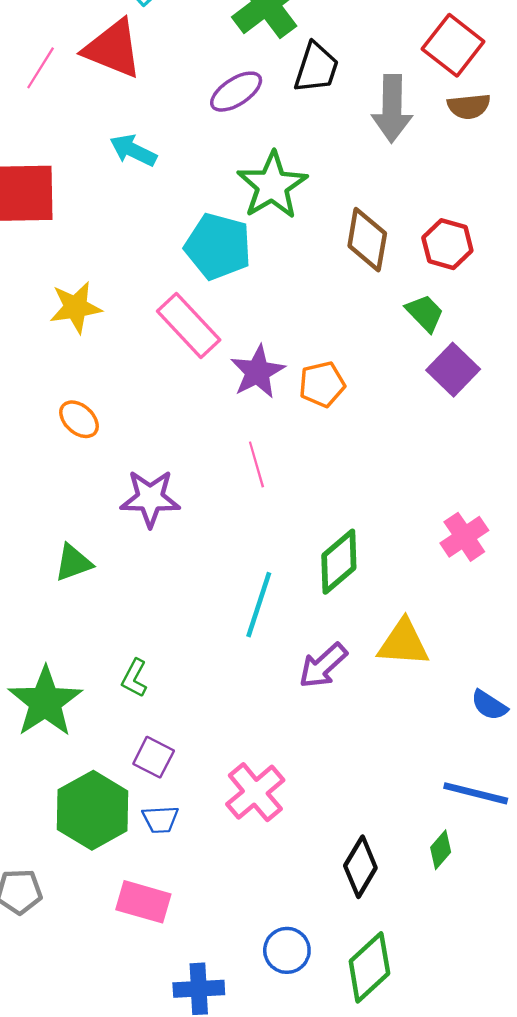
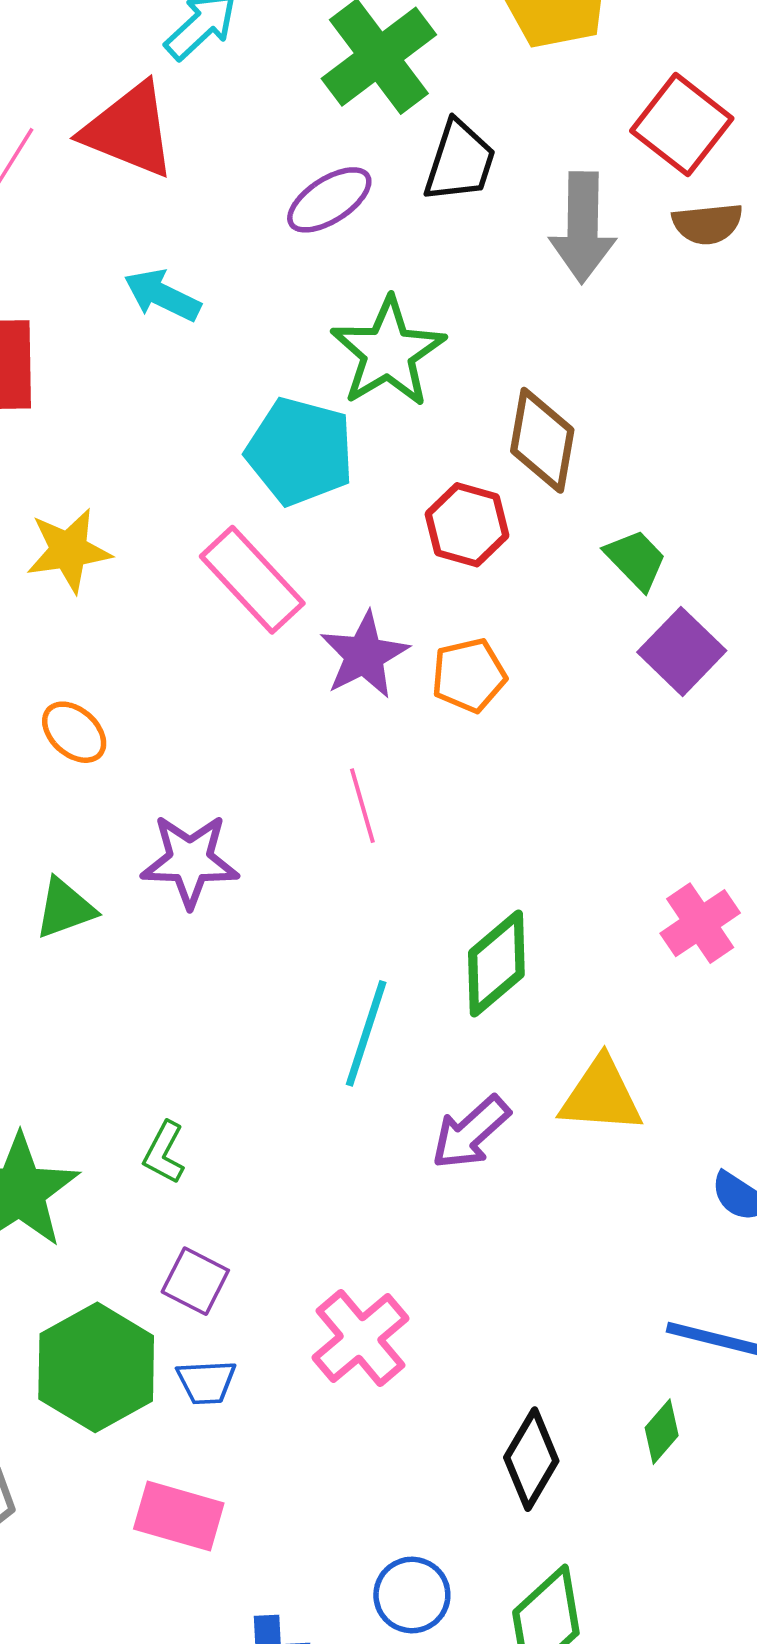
red hexagon: (447, 244) -> (467, 525), moved
green triangle: (73, 563) -> (65, 908), moved

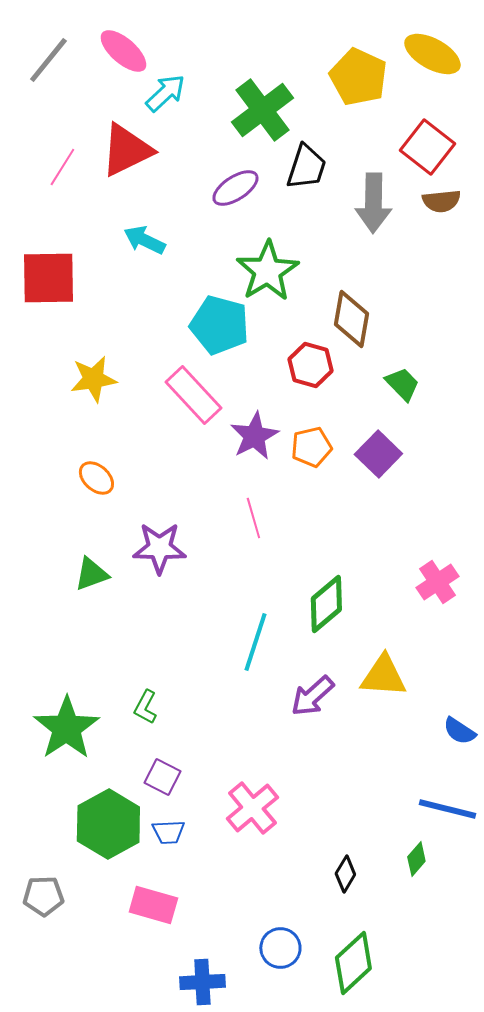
red triangle: (129, 130) -> (126, 150), turned -48
purple square: (682, 651) -> (378, 454), moved
black diamond: (531, 1459) -> (345, 874), size x0.7

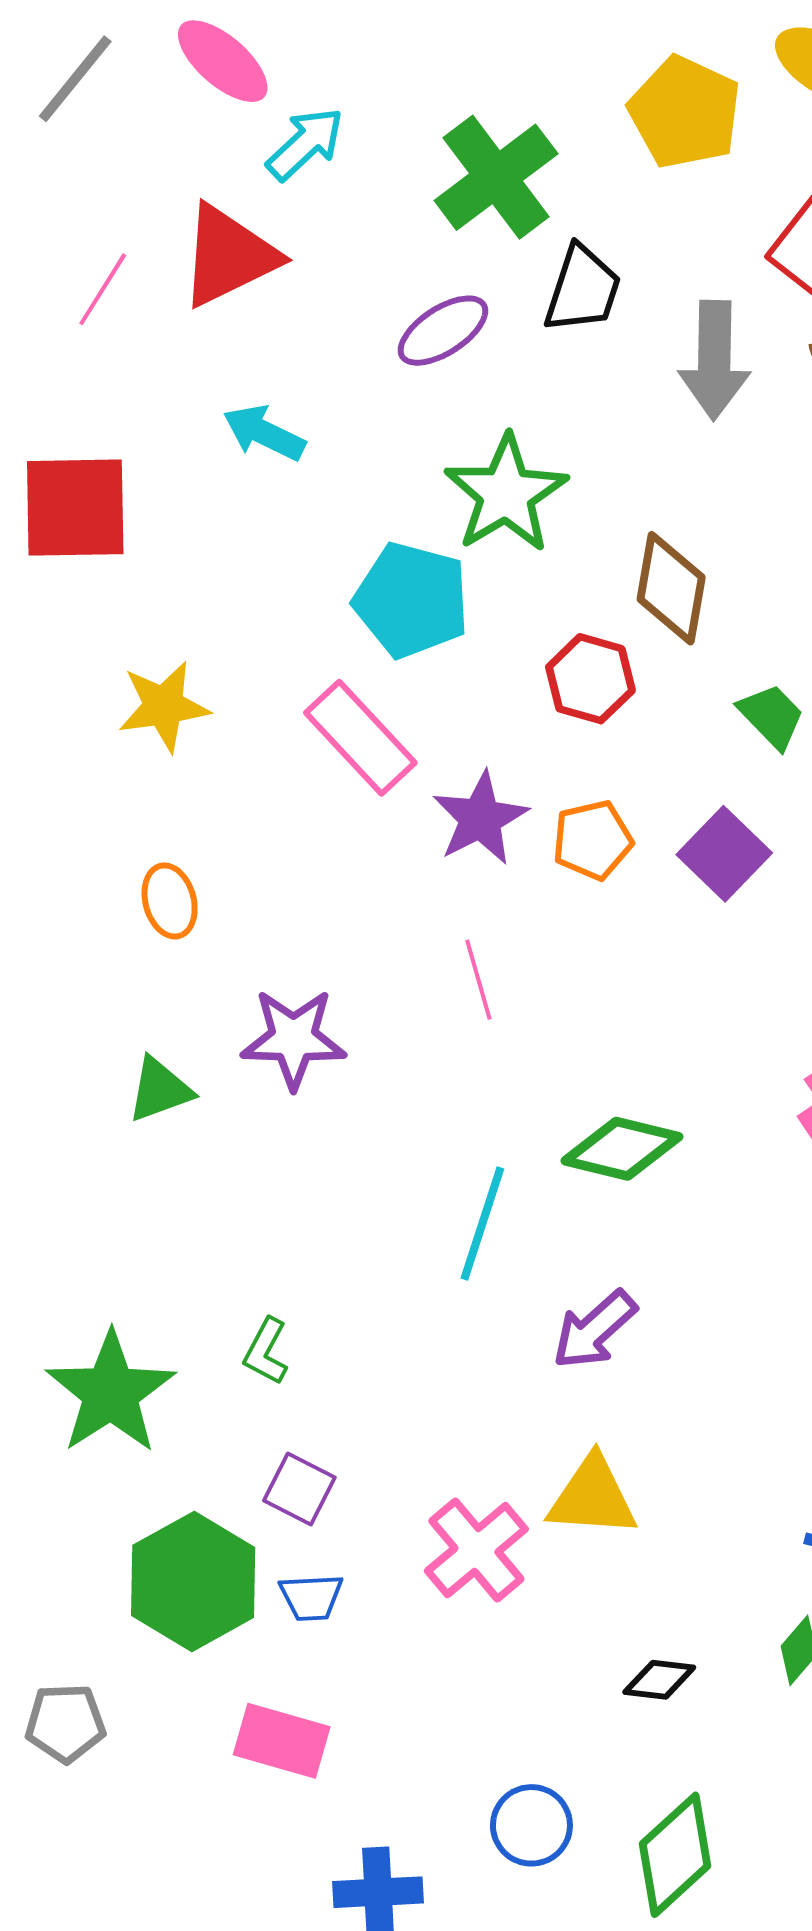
orange ellipse: (96, 478) -> (170, 901), turned 33
green diamond: (326, 604) -> (622, 1149), turned 54
yellow triangle: (383, 676) -> (592, 1497), moved
black diamond: (345, 874) -> (659, 1680), turned 66

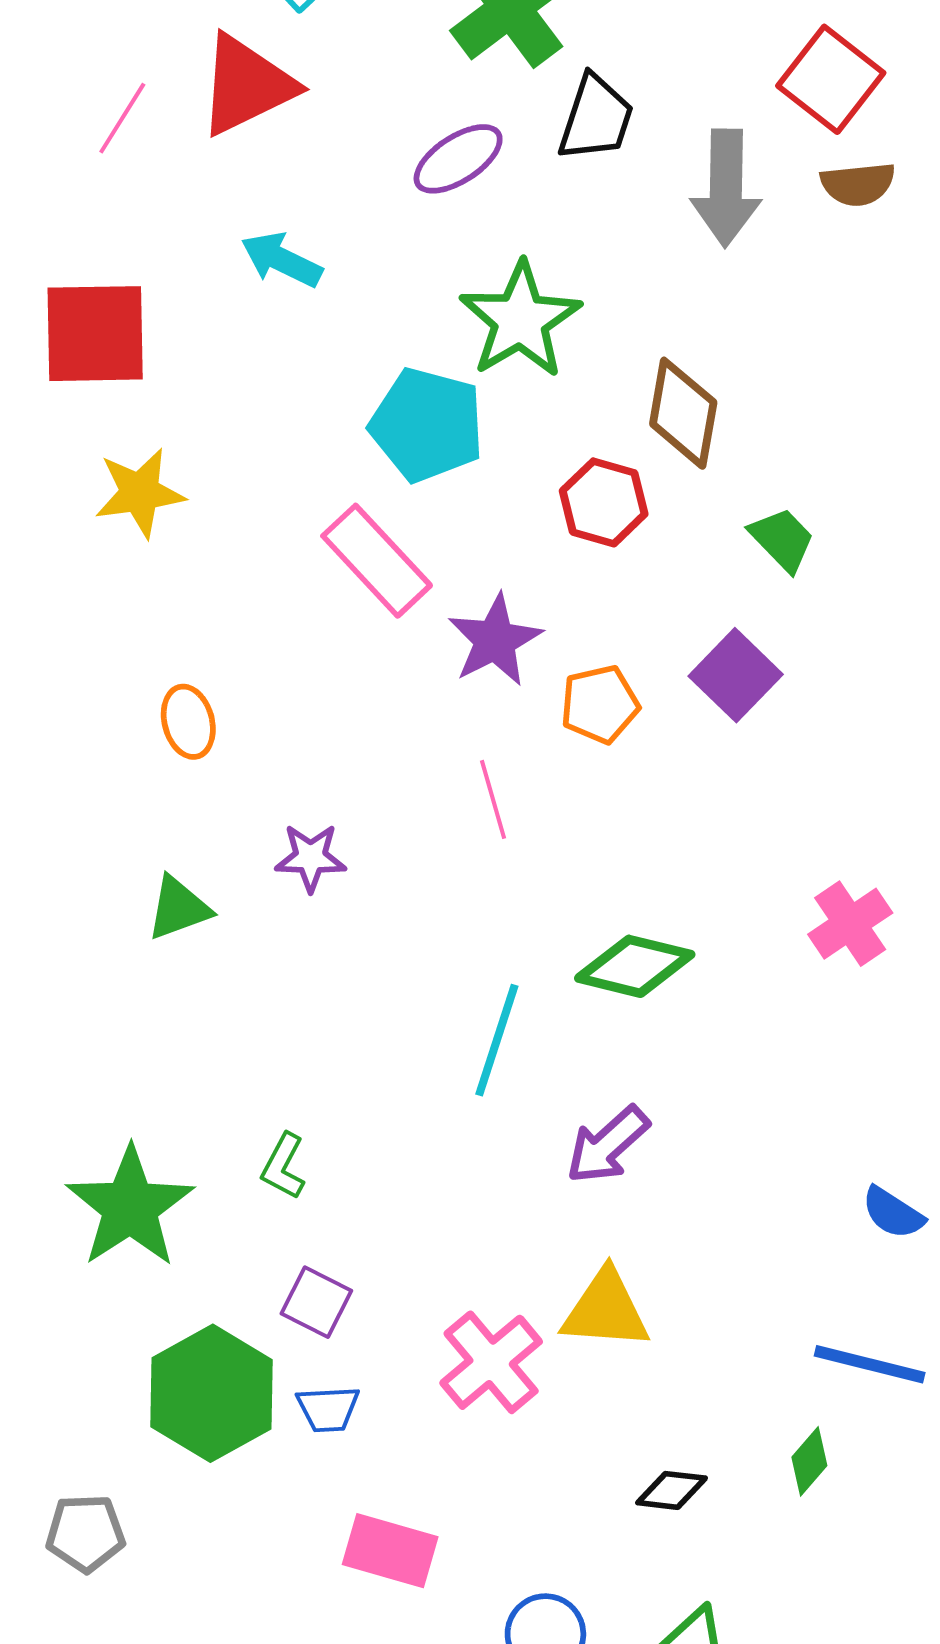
yellow star: (164, 706) -> (140, 493), moved
orange pentagon: (592, 840) -> (600, 704), moved
purple star: (293, 1039) -> (311, 858), size x0.7
pink rectangle: (282, 1741) -> (390, 1551), moved

